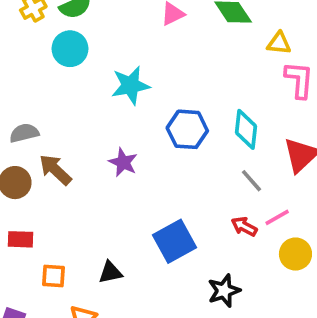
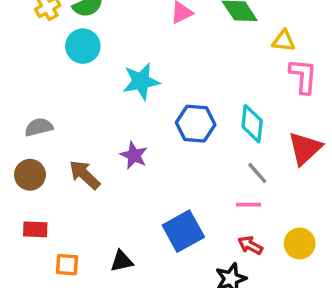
brown arrow: (55, 170) -> (85, 175), moved
pink line: (277, 217) -> (248, 205), moved, turned 30
red arrow: (244, 227) -> (250, 245), moved

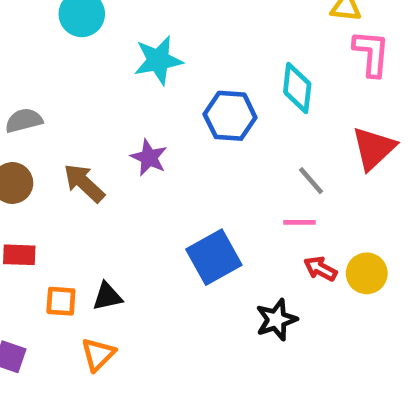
cyan diamond: (252, 124) -> (297, 88), moved
red arrow: (250, 245) -> (320, 269), moved
black triangle: (122, 261) -> (107, 297), moved

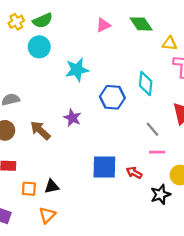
pink line: (300, 222) -> (157, 152), moved
blue square: (214, 257) -> (104, 167), turned 30
red arrow: (320, 269) -> (134, 173), moved
black star: (276, 320) -> (160, 194), moved

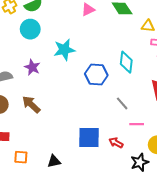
purple star: (72, 118) -> (32, 67), moved
gray line: (152, 129) -> (122, 103), moved
black triangle: (52, 186) -> (54, 161), moved

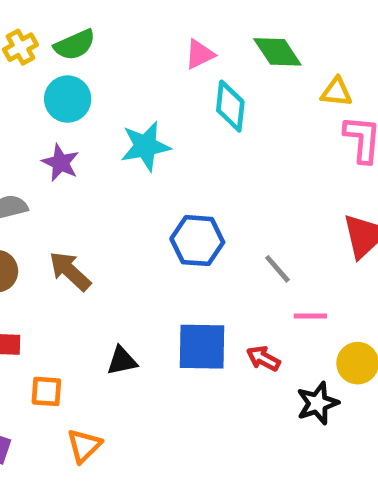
cyan diamond: (126, 62) -> (230, 106), moved
purple star: (32, 67) -> (61, 163), moved
blue hexagon: (96, 75) -> (197, 241), moved
black triangle: (54, 161) -> (122, 361), moved

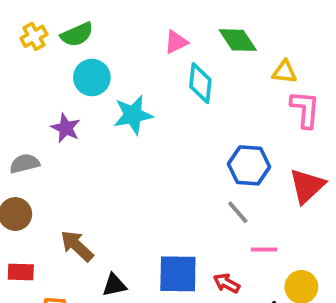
cyan circle: (68, 99) -> (92, 77), moved
blue hexagon: (197, 241) -> (249, 165), moved
brown arrow: (70, 271) -> (77, 246), moved

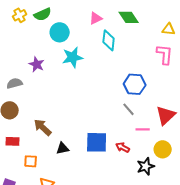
yellow triangle: (285, 72) -> (169, 29), moved
cyan circle: (92, 77) -> (60, 32), moved
red triangle: (307, 186) -> (166, 115), moved

